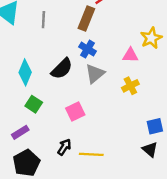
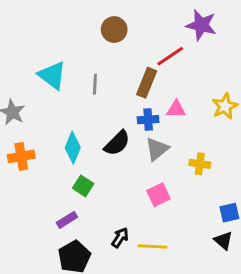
blue cross: (88, 49) -> (148, 120), turned -35
pink triangle: (130, 55) -> (176, 109), moved
yellow cross: (130, 86) -> (200, 164), turned 35
pink square: (75, 112) -> (158, 195), moved

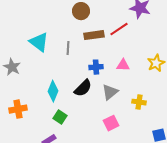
brown rectangle: (147, 83) -> (94, 35), moved, turned 60
blue cross: (148, 120) -> (96, 67), moved
orange cross: (21, 156) -> (18, 109), moved

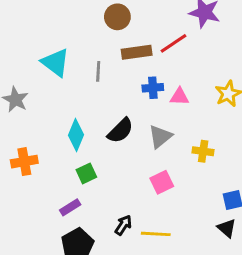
blue cross: (96, 67) -> (153, 88), moved
green square: (60, 117) -> (86, 173), turned 32

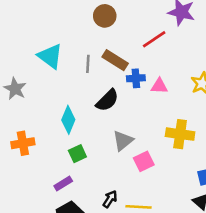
brown rectangle: (137, 52) -> (115, 60), moved, turned 40
black semicircle: (120, 131) -> (107, 100), moved
gray triangle: (160, 136) -> (123, 141), moved
yellow cross: (203, 151) -> (180, 134), size x1.5

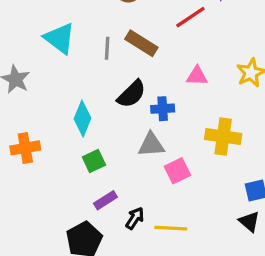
blue cross: (136, 78) -> (163, 109), moved
gray triangle: (123, 141) -> (151, 145), turned 35
purple rectangle: (63, 183) -> (105, 200), moved

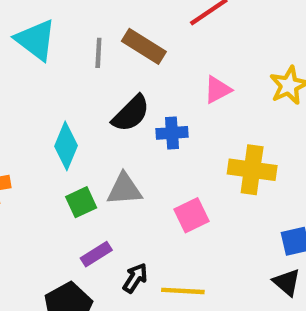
pink triangle: (197, 76) -> (217, 90), turned -30
gray triangle: (151, 145) -> (124, 189), moved

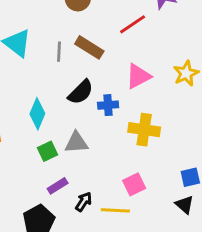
pink triangle: (217, 90) -> (138, 76), size x1.4
yellow cross: (252, 170) -> (144, 130), moved
pink square: (191, 215) -> (134, 184), moved

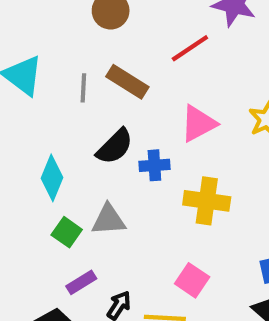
green square: (47, 151) -> (67, 232), turned -30
pink square: (134, 184) -> (192, 280), turned -30

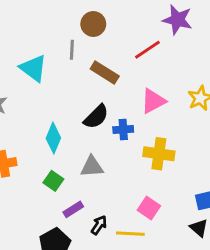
gray line: (83, 88) -> (72, 50), moved
green square: (67, 232) -> (53, 181), moved

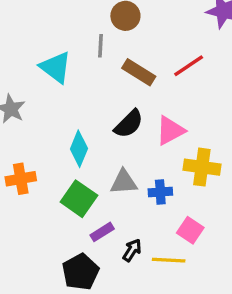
red line: (147, 50) -> (189, 66), moved
pink triangle: (153, 101) -> (170, 131), moved
blue cross: (123, 130) -> (160, 192), moved
green square: (53, 181) -> (79, 199), size x1.5

